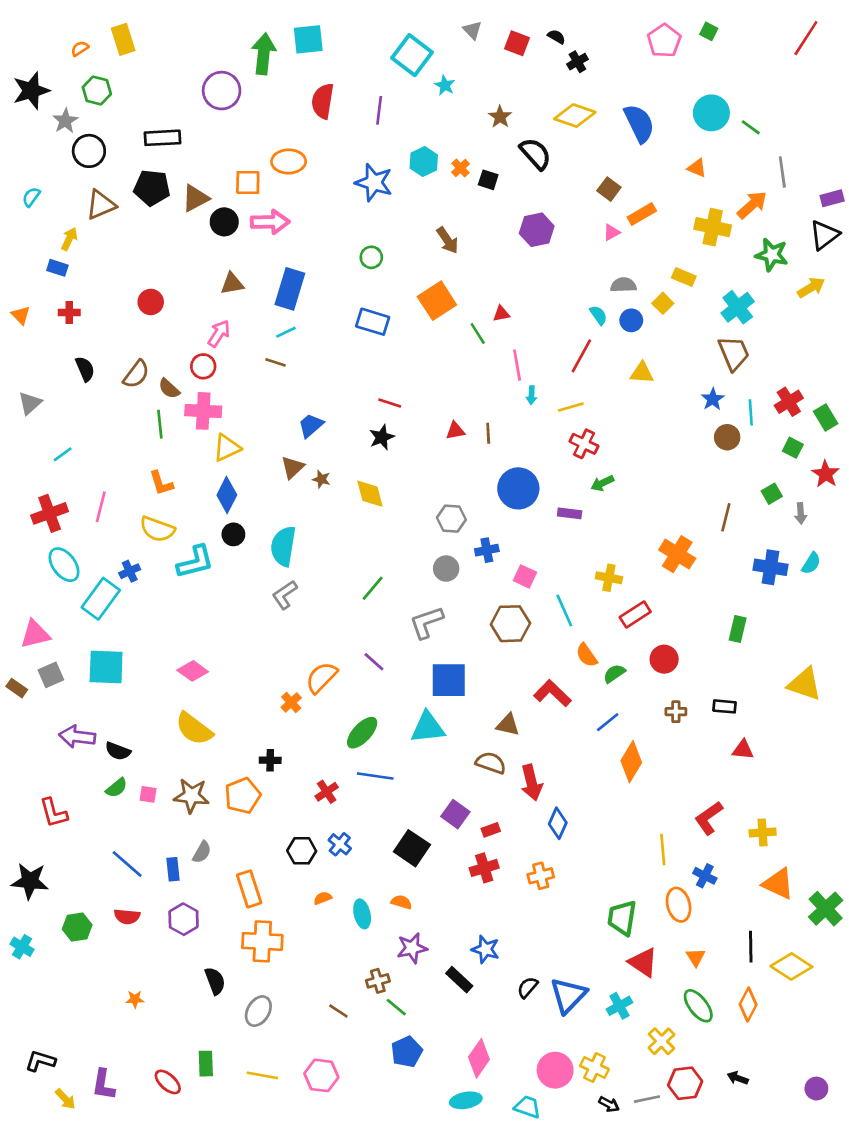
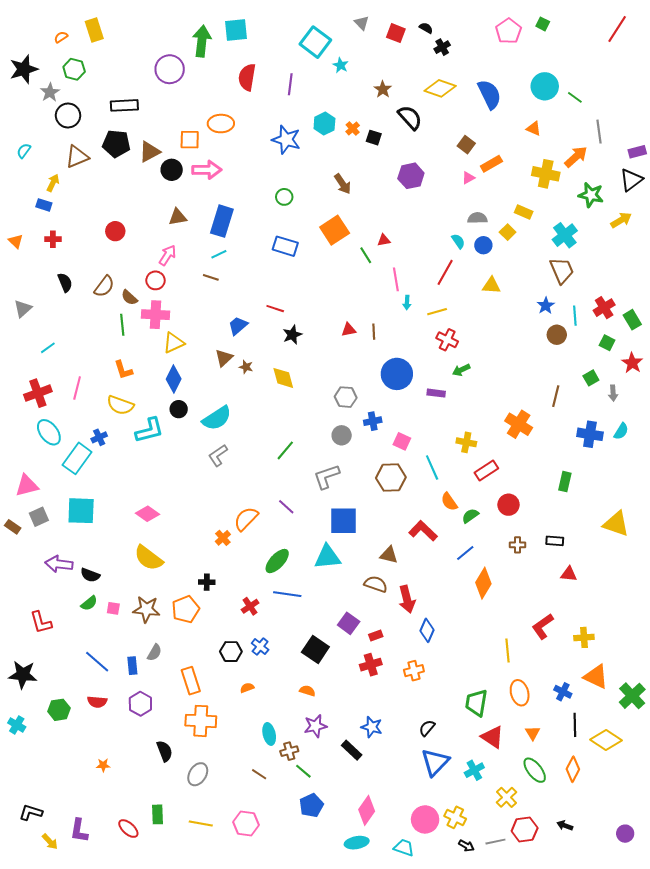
red line: (390, 403) -> (275, 309), moved
cyan semicircle: (283, 546) -> (217, 418), turned -132
blue cross: (705, 876) -> (563, 692), moved
cyan ellipse: (362, 914) -> (269, 734), moved
black semicircle: (528, 987) -> (427, 728), moved

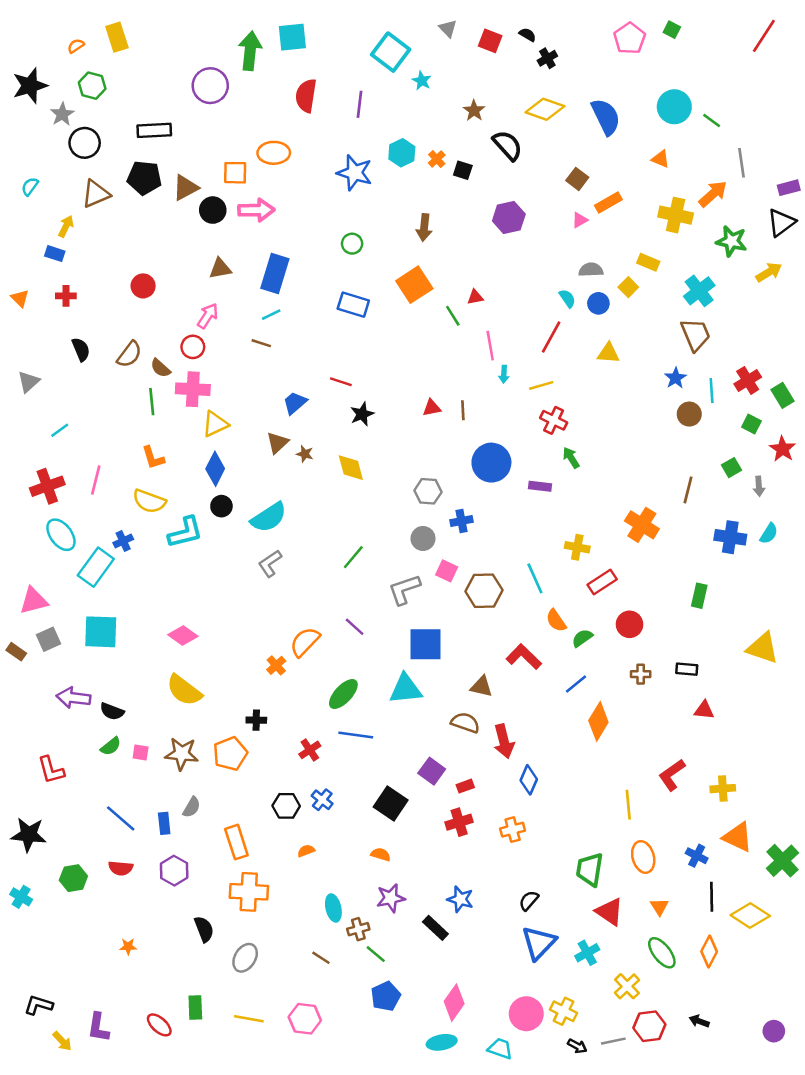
brown arrow: (343, 184) -> (424, 227), turned 40
green arrow: (461, 370) -> (571, 458), turned 84
pink square: (402, 441) -> (447, 571), moved

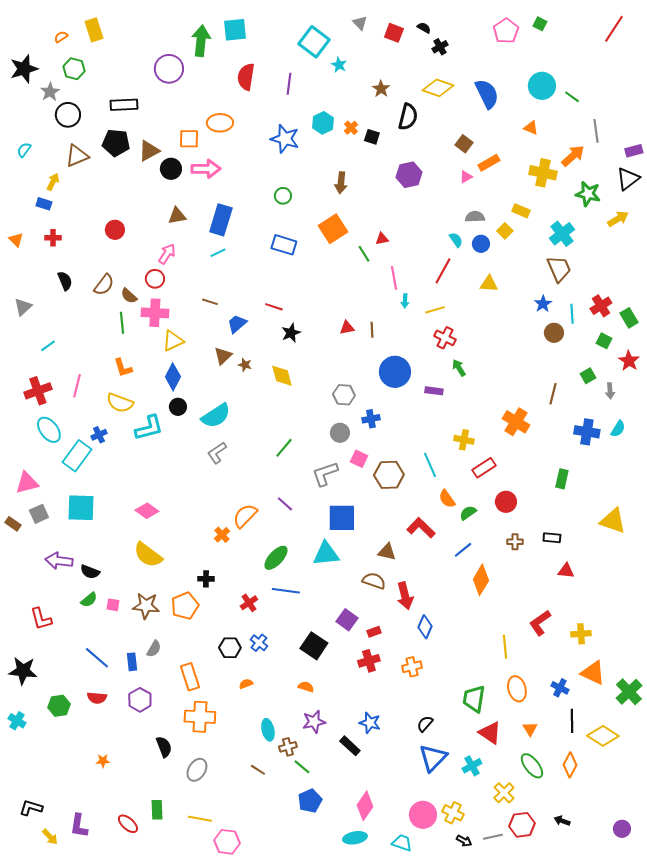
black semicircle: (508, 145) -> (408, 117), turned 56
brown line: (261, 343) -> (210, 302), moved
pink hexagon: (305, 1019) -> (227, 842), moved

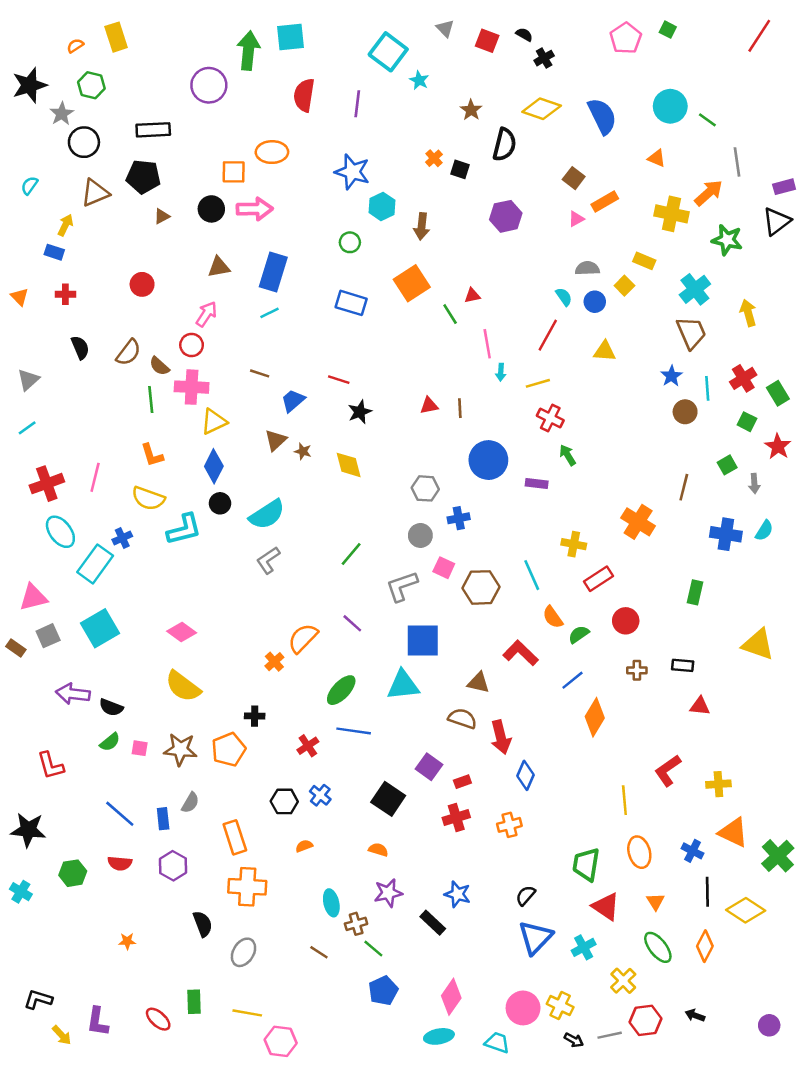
cyan hexagon: (323, 123) -> (382, 206), moved
brown triangle: (149, 151) -> (162, 216), moved, size x0.6
yellow arrow: (618, 219) -> (748, 313), moved, turned -75
cyan line: (48, 346) -> (27, 428), moved
cyan square: (81, 508) -> (100, 628), turned -32

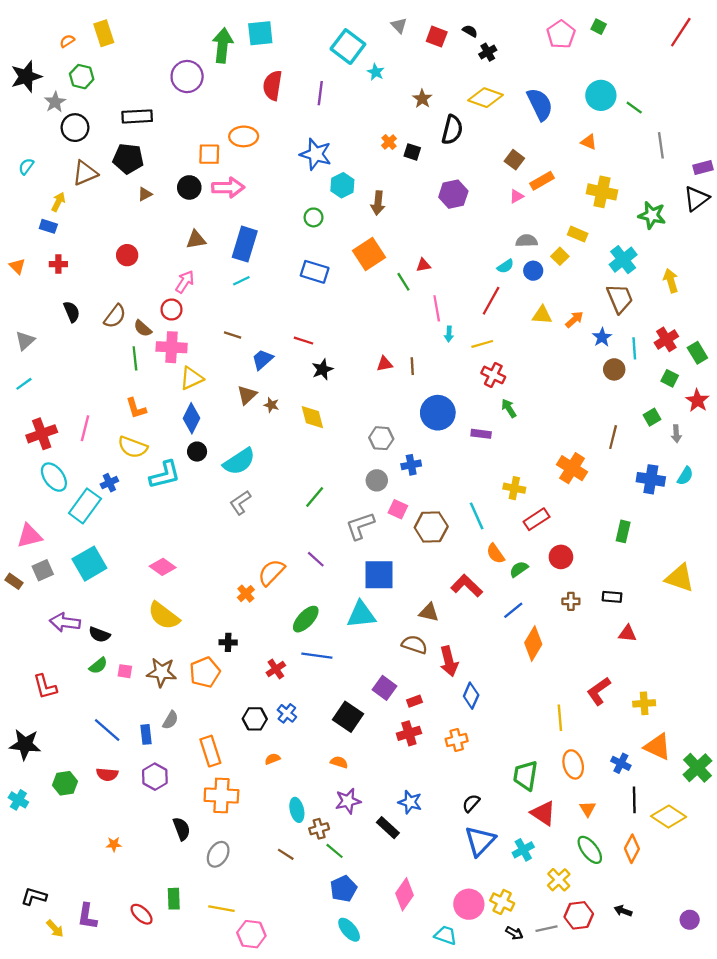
orange arrow: (709, 193) -> (574, 319), moved, size x0.7
cyan semicircle: (564, 297) -> (505, 266), turned 91
cyan ellipse: (439, 1036) -> (349, 930), moved, turned 60

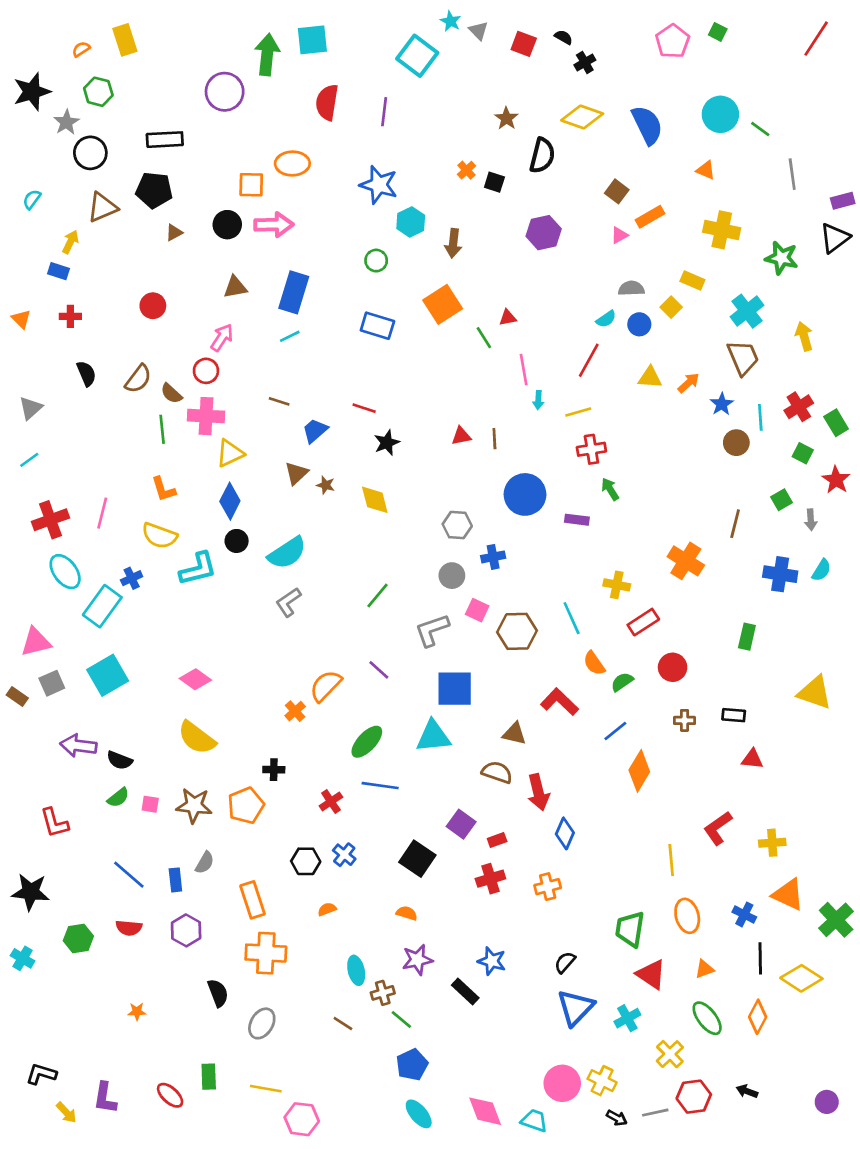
cyan star: (376, 72) -> (451, 21), moved
red cross: (493, 375) -> (591, 449), turned -35
orange triangle: (588, 809) -> (704, 969), turned 42
pink diamond: (405, 894) -> (485, 1111), moved, turned -56

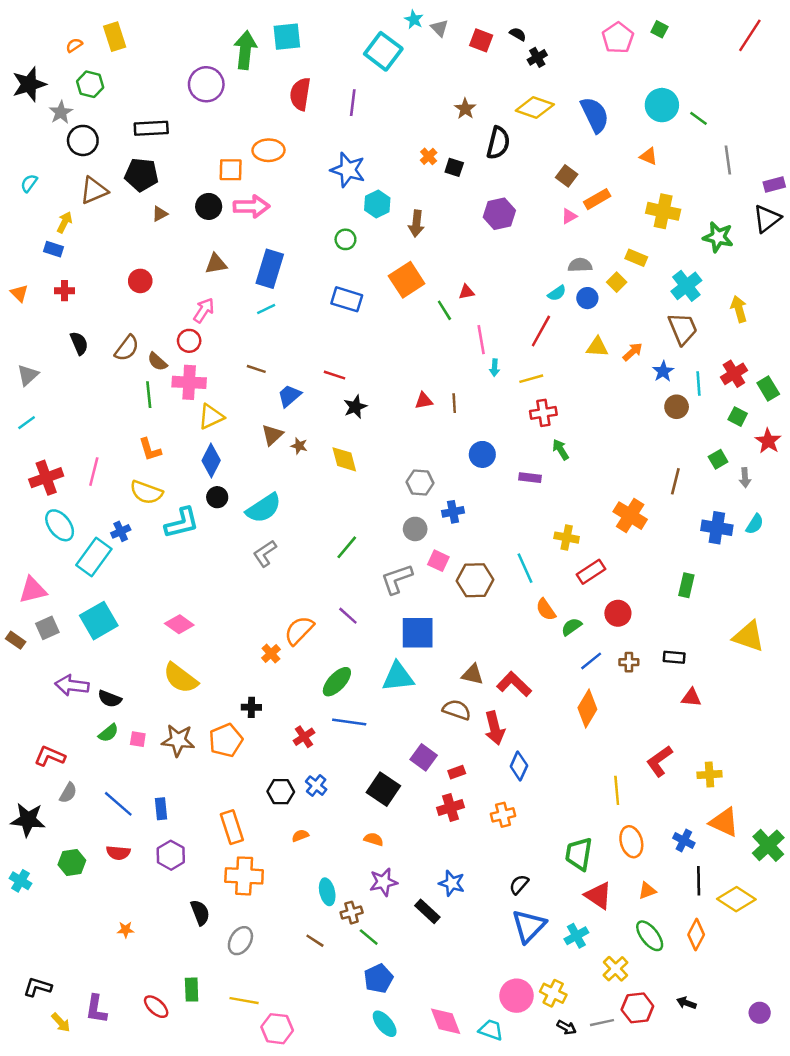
blue circle: (525, 494) -> (482, 454), size x0.7
red L-shape: (560, 702) -> (514, 684), moved
blue line: (615, 731) -> (591, 661), moved
red L-shape: (54, 823) -> (50, 756), turned 128
gray semicircle: (205, 863) -> (68, 793), moved

